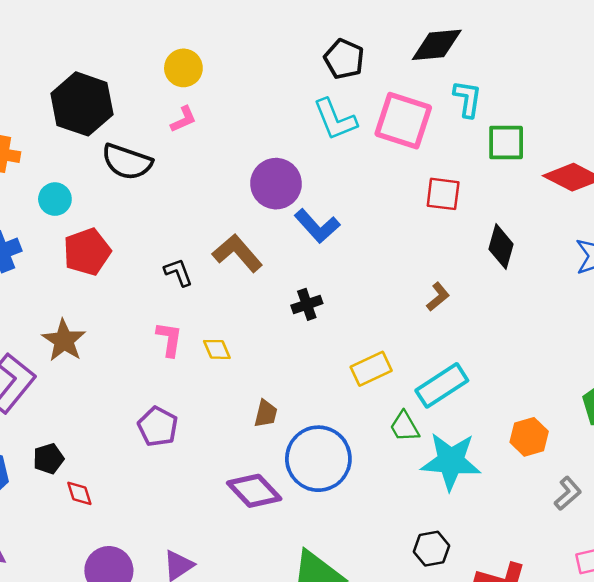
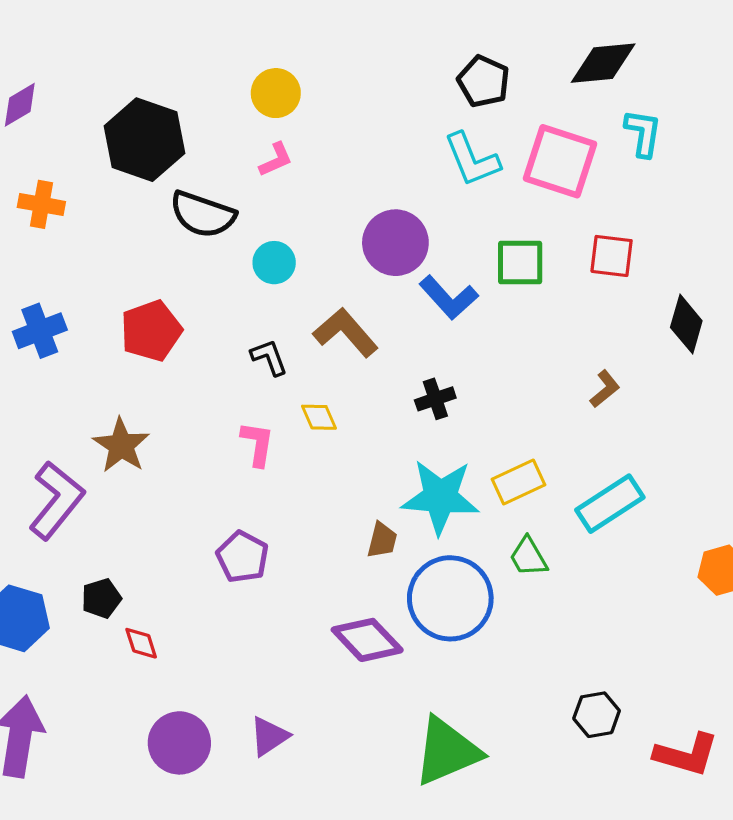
green square: (506, 142) -> (520, 263), moved
cyan circle: (55, 199) -> (274, 263), moved
yellow diamond: (217, 349) -> (319, 417), moved
green trapezoid: (405, 427) -> (528, 557), moved
cyan star: (451, 461) -> (440, 497), moved

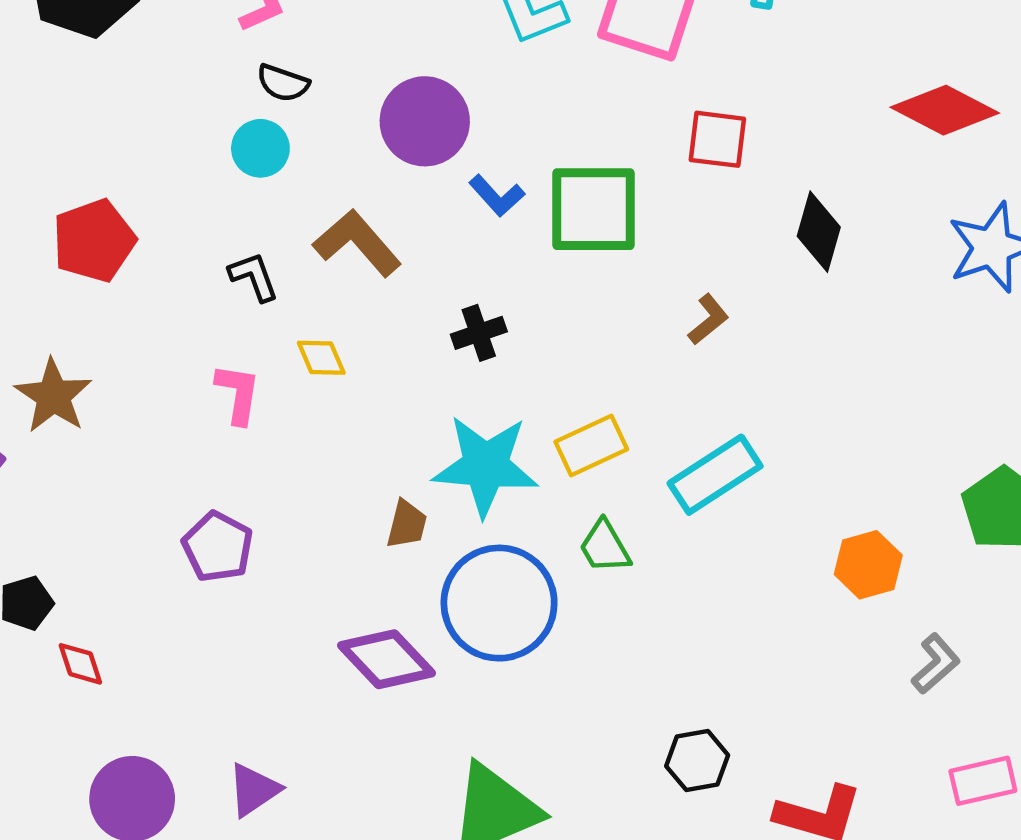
black semicircle: (203, 214) -> (283, 83), moved, size x0.6
green square: (520, 263) -> (594, 209), moved, size x1.4
blue L-shape: (449, 298) -> (497, 196), size x0.7

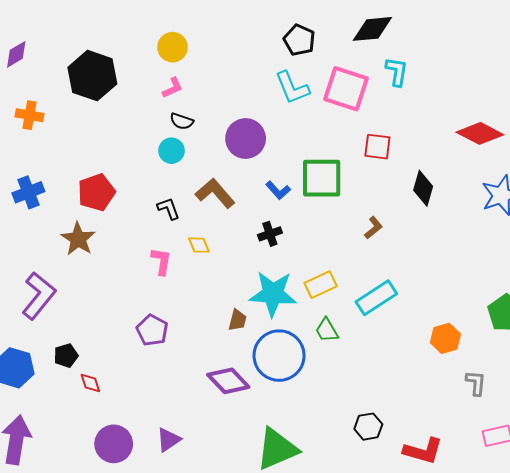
blue L-shape: (497, 196) -> (278, 190), moved
brown star: (53, 396) -> (78, 239), moved
gray L-shape: (936, 664) -> (476, 383), turned -44

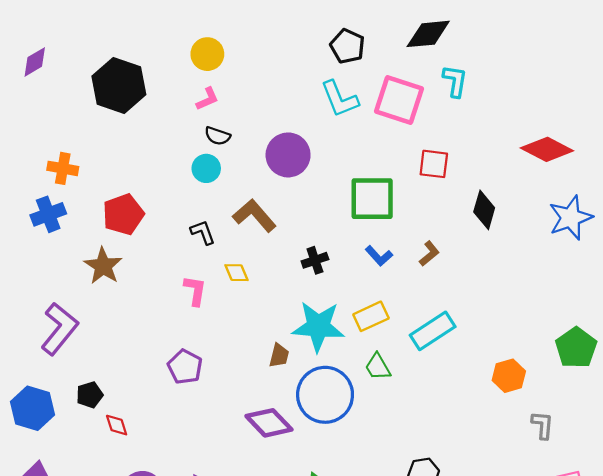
orange cross: (29, 115) -> (63, 168), moved
blue L-shape: (278, 190) -> (379, 256), moved

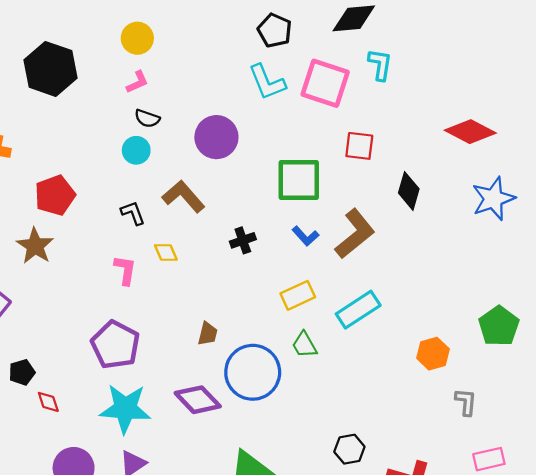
brown L-shape: (429, 254) -> (355, 234), size x2.0
cyan star: (318, 326) -> (125, 409), moved
purple pentagon: (185, 367) -> (115, 345), size x1.4

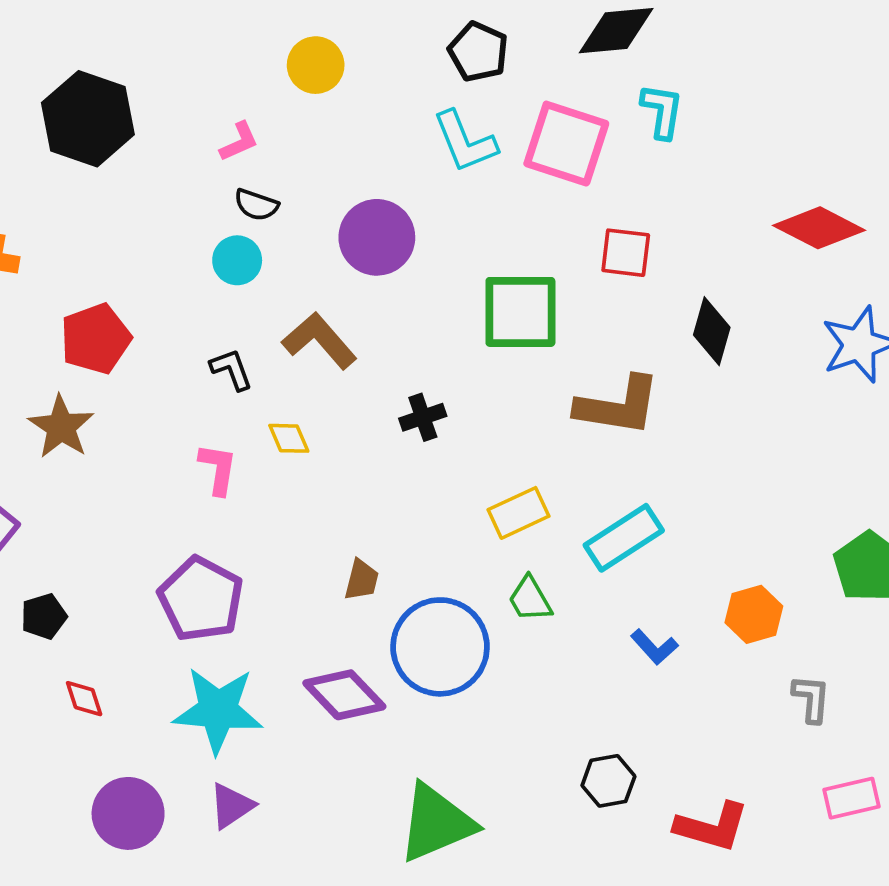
yellow circle: (137, 38) -> (316, 65), moved
brown L-shape: (355, 234) -> (618, 406), turned 48
blue L-shape: (305, 236) -> (654, 647), moved
black pentagon: (22, 372) -> (44, 616), moved

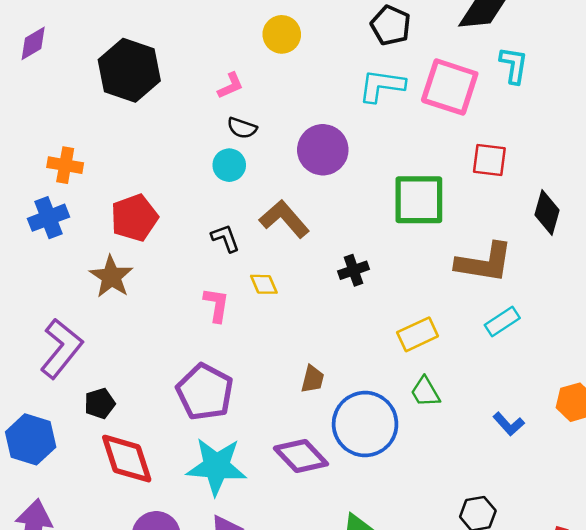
cyan L-shape: (465, 142) -> (382, 86), turned 120
cyan rectangle: (624, 538) -> (502, 321), moved, size x0.7
red diamond: (84, 699) -> (127, 459), size x2.0

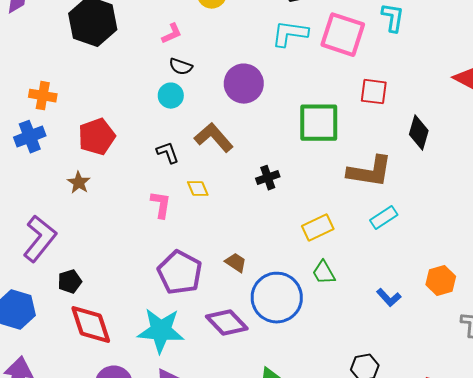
brown star: (111, 277) -> (79, 183), size x0.7
brown trapezoid: (313, 379) -> (236, 263), turned -70
purple pentagon: (205, 392) -> (180, 273), moved

